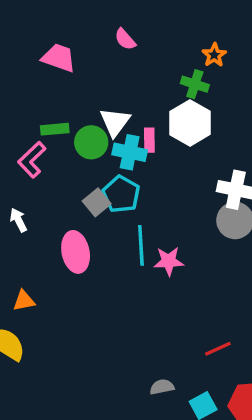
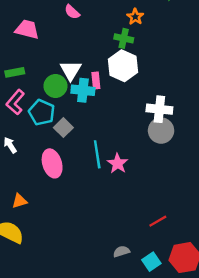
green rectangle: (55, 129) -> (15, 72), moved
cyan pentagon: (121, 194) -> (42, 112), moved
pink star: (169, 261) -> (118, 163), turned -30

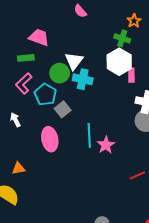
pink trapezoid: (27, 29) -> (39, 37), moved
pink rectangle: (96, 81) -> (131, 75), moved
red line: (158, 221) -> (137, 175), moved

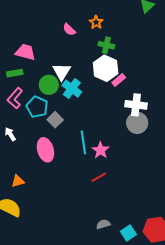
pink semicircle: (80, 11) -> (69, 30), moved
orange star: (134, 21) -> (96, 22), moved
pink rectangle: (131, 75) -> (119, 80), turned 56
cyan cross: (83, 79) -> (72, 89), turned 30
red line: (137, 175) -> (99, 177), moved

